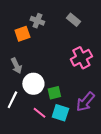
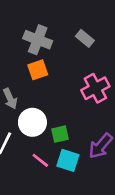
gray cross: (37, 21) -> (38, 40), size x1.5
orange square: (22, 34) -> (38, 70), moved

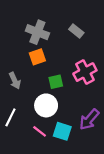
white circle: (32, 122) -> (46, 105), moved
green square: (60, 134) -> (56, 82), moved

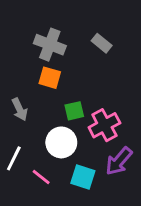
orange square: (37, 57) -> (50, 78), turned 35
pink cross: (85, 72) -> (104, 125), moved
pink line: (40, 131) -> (41, 177), moved

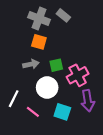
gray rectangle: (102, 43) -> (63, 15), moved
gray arrow: (20, 109) -> (31, 64), moved, turned -77
purple arrow: (119, 161) -> (88, 101), turned -50

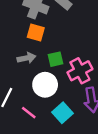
cyan square: (62, 112) -> (63, 113), turned 30

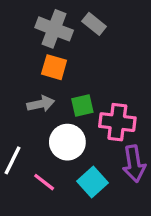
pink cross: (80, 71) -> (117, 122), turned 35

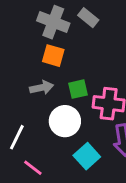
pink line: (44, 182) -> (33, 168), moved

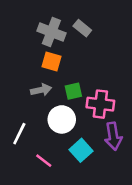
pink line: (33, 168) -> (44, 161), moved

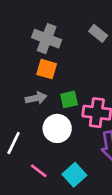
gray rectangle: (82, 28) -> (98, 33), moved
cyan square: (81, 150) -> (74, 175), moved

